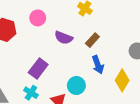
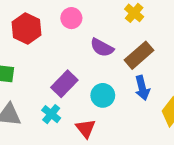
brown rectangle: (92, 40) -> (139, 55), size x1.5
cyan circle: (76, 86) -> (103, 95), moved

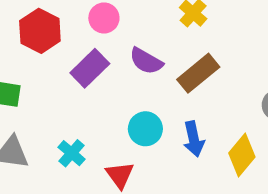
purple rectangle: (64, 84) -> (90, 68), moved
blue arrow: (142, 88) -> (194, 139), moved

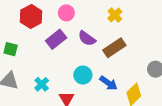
blue arrow: (194, 139) -> (108, 83), turned -48

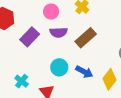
pink circle: (66, 13) -> (51, 12), moved
purple semicircle: (87, 38) -> (59, 32), turned -30

